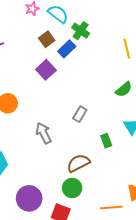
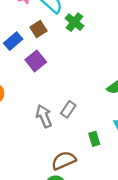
blue rectangle: (67, 49) -> (13, 41), moved
gray arrow: (44, 133) -> (44, 116), moved

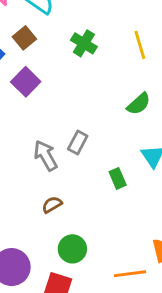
green cross: (74, 22) -> (84, 43), moved
brown semicircle: (64, 161) -> (52, 205), moved, size x0.6

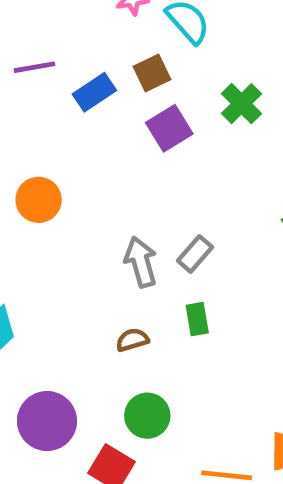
purple square: (26, 82) -> (169, 128), moved
green rectangle: (118, 178) -> (197, 319), moved

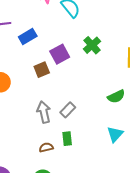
brown square: (152, 73) -> (42, 70), moved
brown semicircle: (132, 340) -> (46, 147), moved

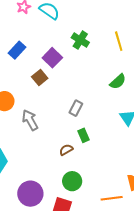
gray arrow: (44, 112) -> (30, 120), moved

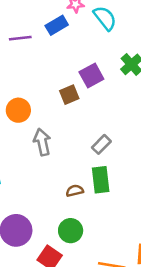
blue rectangle: (17, 50) -> (57, 25), moved
green rectangle: (83, 135) -> (101, 180), size x1.5

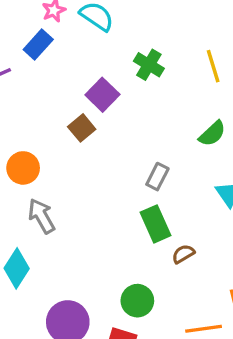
gray arrow: (42, 142) -> (41, 216), moved
gray rectangle: (101, 144) -> (157, 177), moved
brown semicircle: (75, 191) -> (183, 254), moved

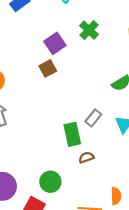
brown square: (82, 128) -> (48, 68), moved
gray rectangle: (157, 177) -> (93, 118), moved

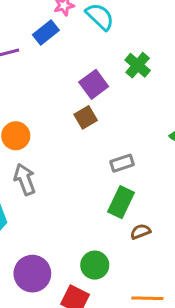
gray rectangle: (93, 118) -> (122, 163), moved, turned 35
green rectangle: (72, 134) -> (121, 202), turned 40

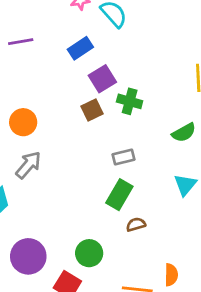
blue rectangle: (46, 32) -> (80, 48), moved
green cross: (138, 65) -> (130, 101), moved, turned -30
gray arrow: (25, 179) -> (28, 165), turned 56

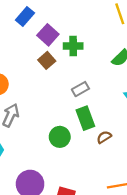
green rectangle: (119, 195) -> (85, 118), turned -35
green circle: (89, 253) -> (60, 137), moved

